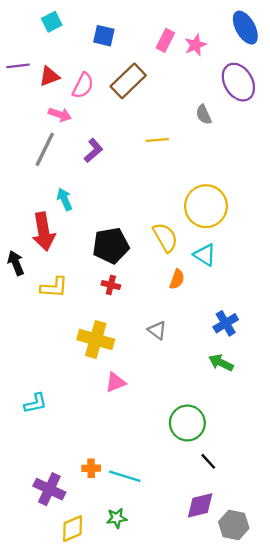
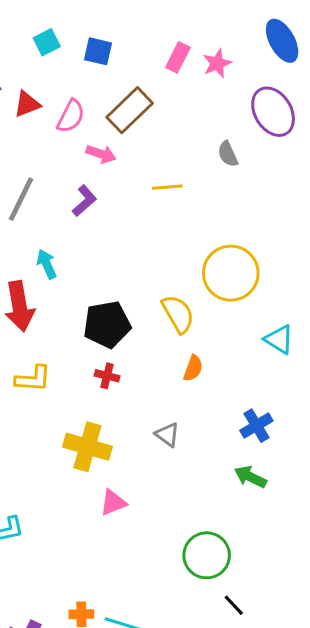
cyan square: (52, 22) -> (47, 42), moved
pink arrow: (60, 115) -> (101, 154), moved
cyan triangle: (205, 255) -> (279, 340), moved

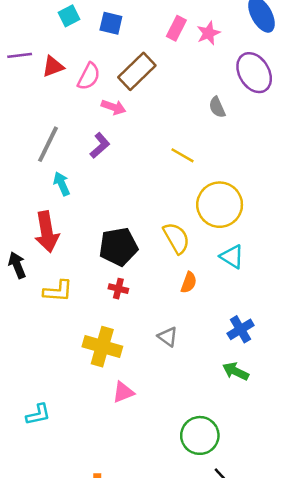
yellow line: (167, 187) -> (183, 155), moved, turned 35
cyan arrow: (47, 264) -> (62, 184), moved
cyan triangle: (279, 340) -> (232, 257), moved

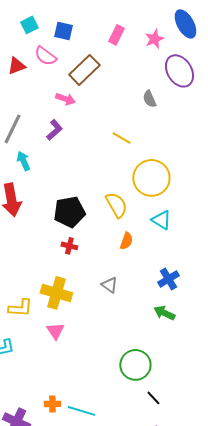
pink star: (208, 33) -> (154, 39), moved
pink semicircle: (89, 76) -> (45, 56), moved, turned 100
yellow L-shape: (58, 291) -> (20, 308), moved
pink triangle: (123, 392) -> (55, 331), moved, turned -42

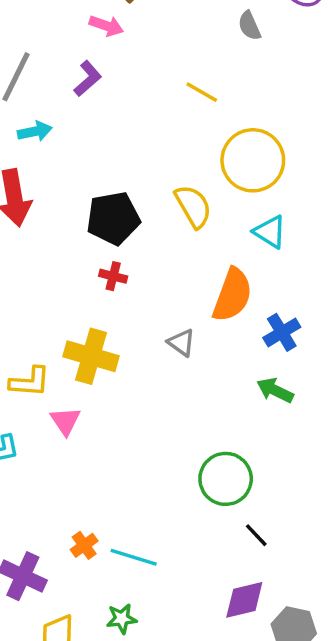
cyan arrow: (23, 161) -> (35, 131), turned 102
orange semicircle: (126, 241) -> (232, 295), moved, size x1.8
pink triangle: (55, 331) -> (65, 421), moved
orange cross: (52, 404) -> (84, 545), turned -35

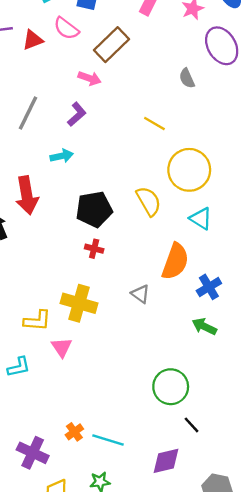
cyan arrow: (35, 131) -> (62, 156), moved
purple diamond: (244, 600) -> (166, 461), moved

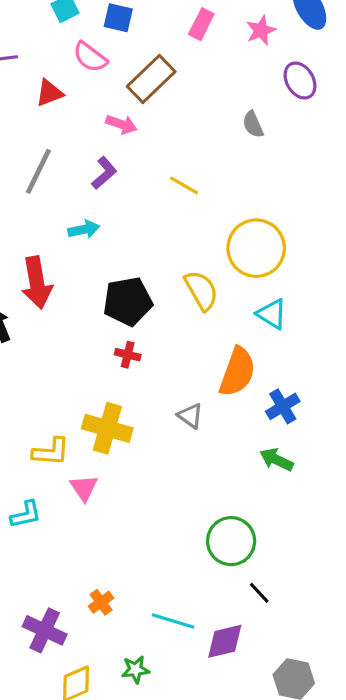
red triangle: (33, 40) -> (49, 93), moved
purple ellipse: (222, 46) -> (300, 81), size x0.7
yellow line: (154, 123) -> (184, 185), moved
cyan line: (108, 440) -> (173, 621), moved

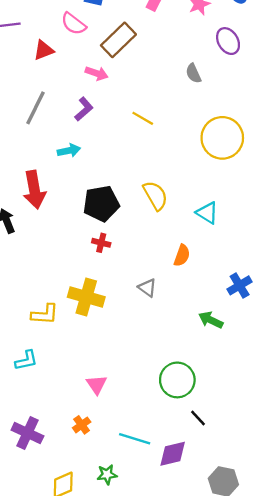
yellow circle: (256, 248) -> (222, 138), moved
orange semicircle: (237, 372) -> (182, 255), size x0.6
blue cross: (283, 406) -> (240, 285), moved
pink triangle: (84, 488) -> (97, 385), moved
purple cross: (45, 630) -> (27, 433), moved

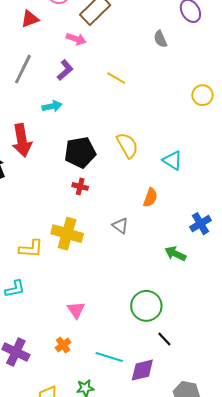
yellow circle: (222, 138) -> (203, 95), moved, size x0.6

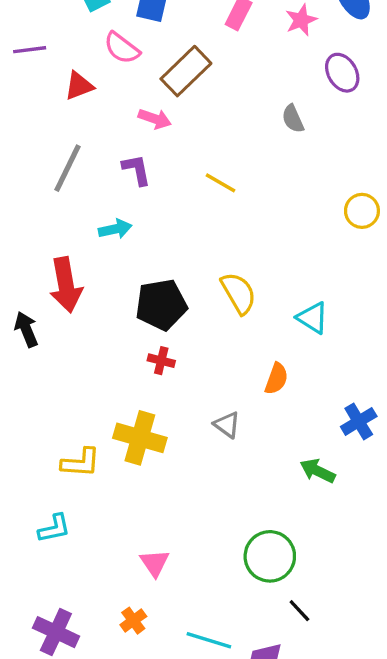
purple L-shape: (65, 70) -> (137, 170), turned -60

